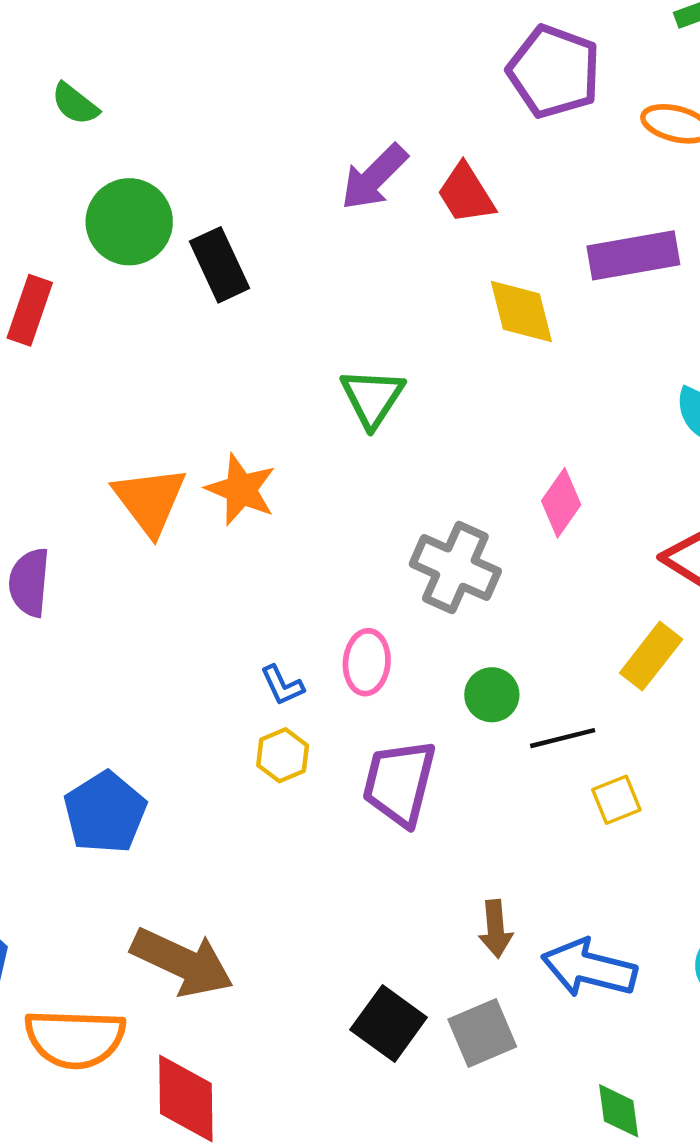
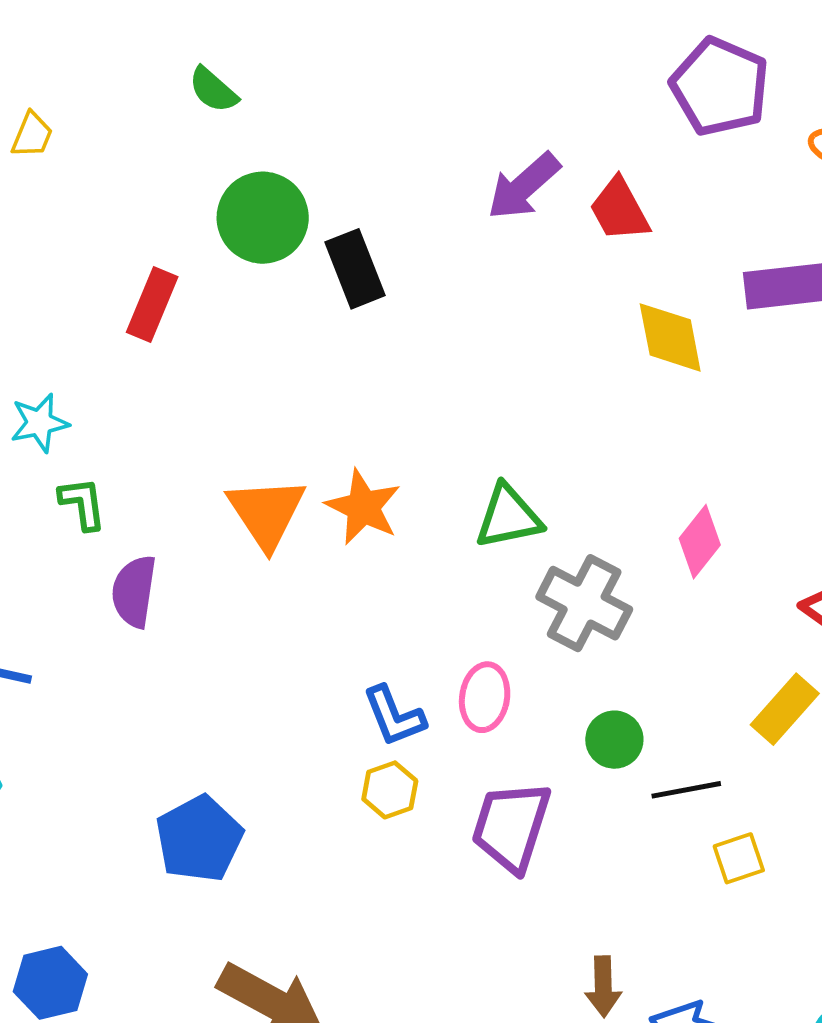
green triangle: (372, 398) -> (508, 517), moved, turned 42
blue L-shape: (282, 685) -> (394, 716), size x1.4

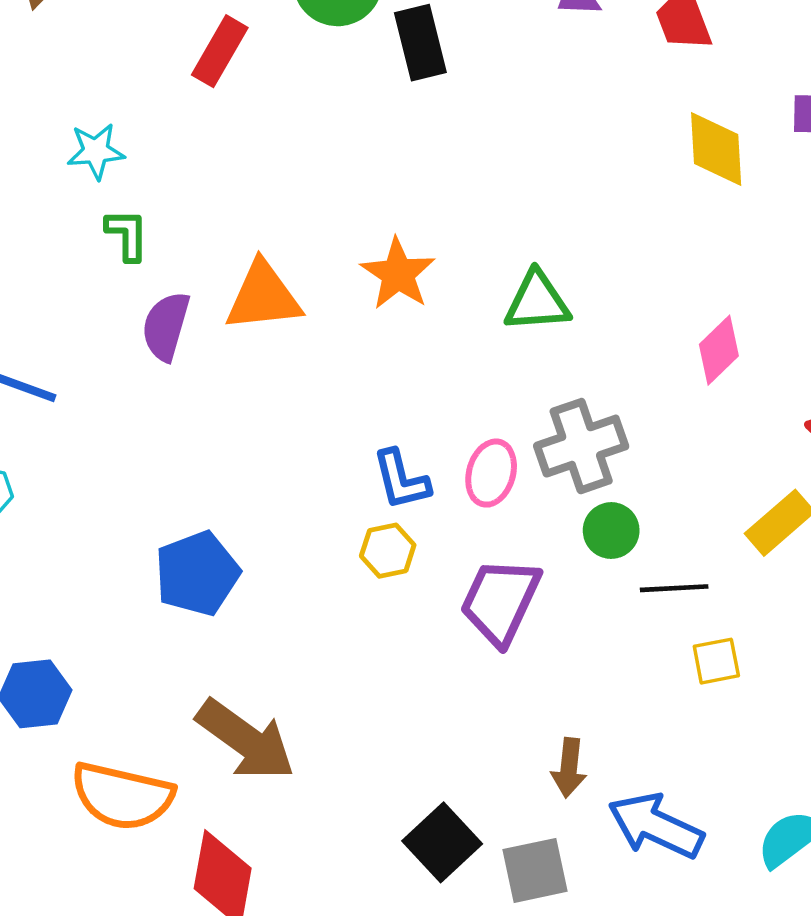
orange triangle: (266, 513) -> (263, 297), moved, turned 50
gray cross: (584, 603) -> (581, 446), moved, turned 36

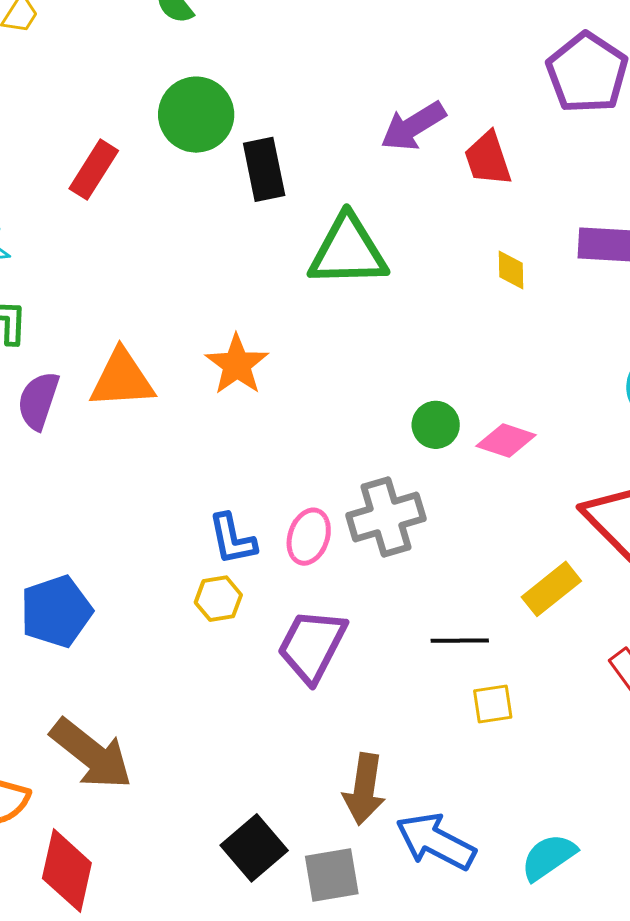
yellow diamond: (716, 149) -> (511, 270), size x0.6
green triangle: (537, 302) -> (348, 251), moved, size x1.4
pink diamond: (719, 350) -> (506, 441), turned 60
green circle: (611, 531) -> (436, 425), moved
brown arrow: (569, 768) -> (364, 789), size x1.4

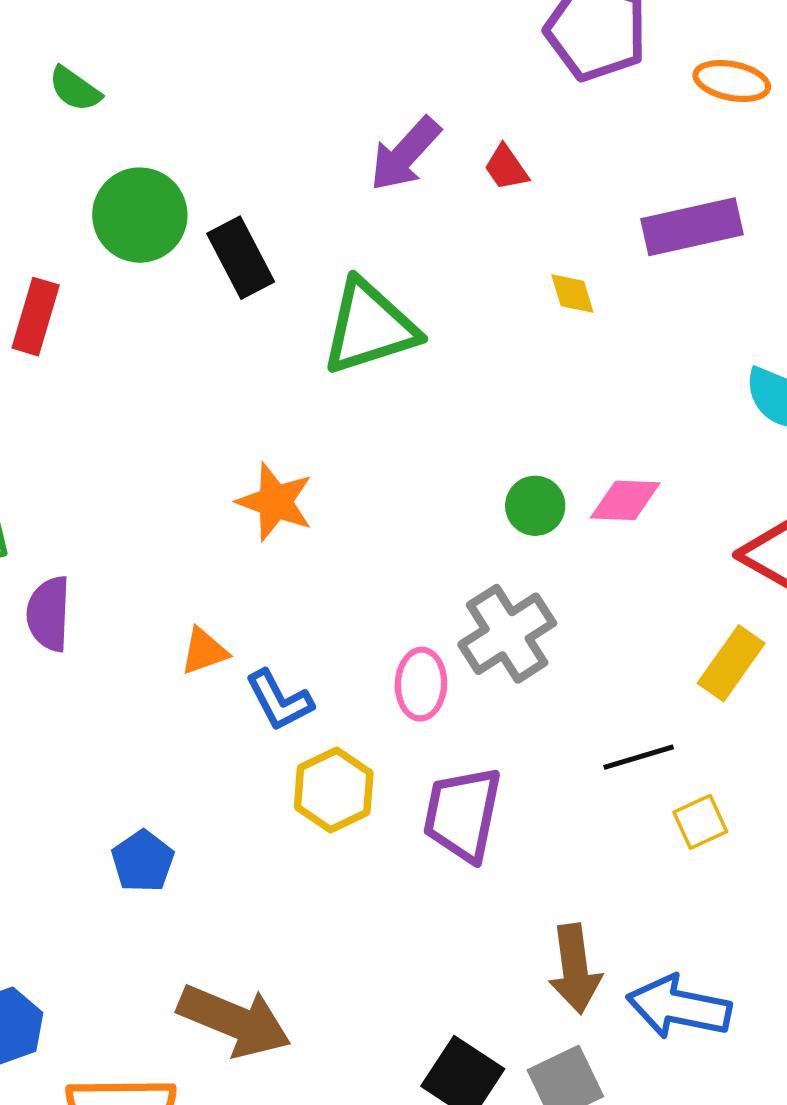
red trapezoid: (488, 159) -> (506, 168), size x0.7
orange triangle: (122, 379) -> (204, 651), moved, size x0.6
blue L-shape: (232, 539) -> (279, 700), moved
yellow hexagon: (218, 599) -> (334, 790), size x1.4
blue pentagon: (56, 611) -> (143, 861), size x0.7

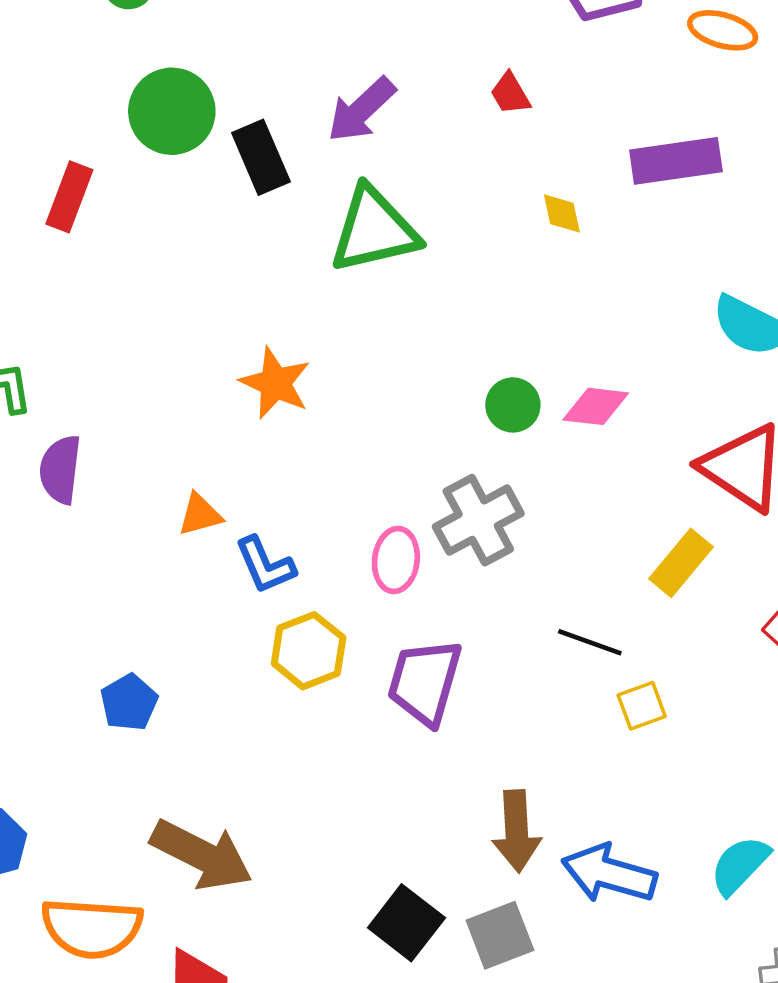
purple arrow: (405, 154) -> (361, 110), moved
black line: (639, 757) -> (590, 642), turned 32

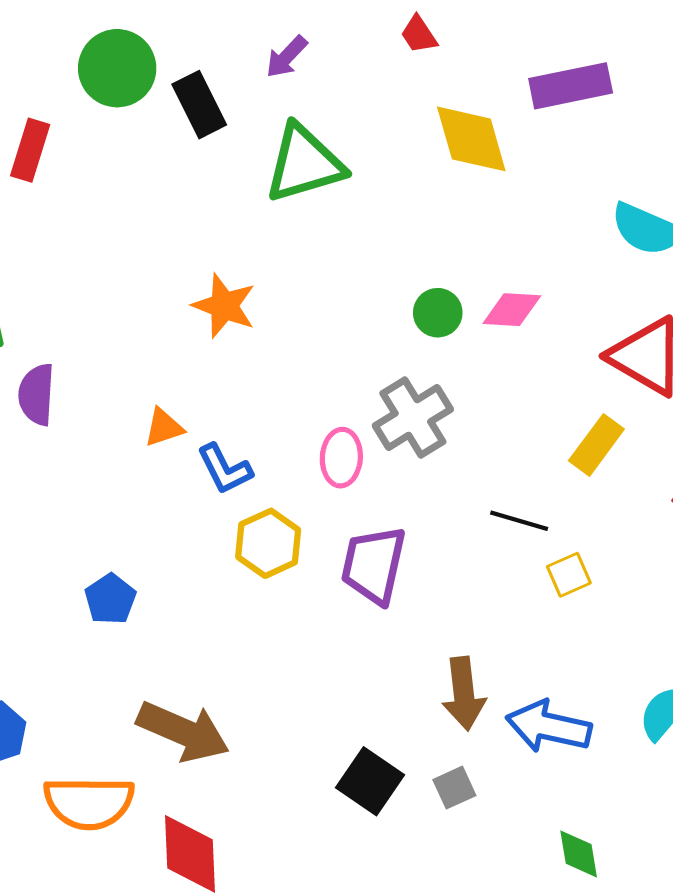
purple arrow: (361, 110) -> (287, 57), size x0.7
yellow diamond: (562, 213) -> (471, 139), size x2.0
gray square: (500, 935) -> (454, 788), size x0.7

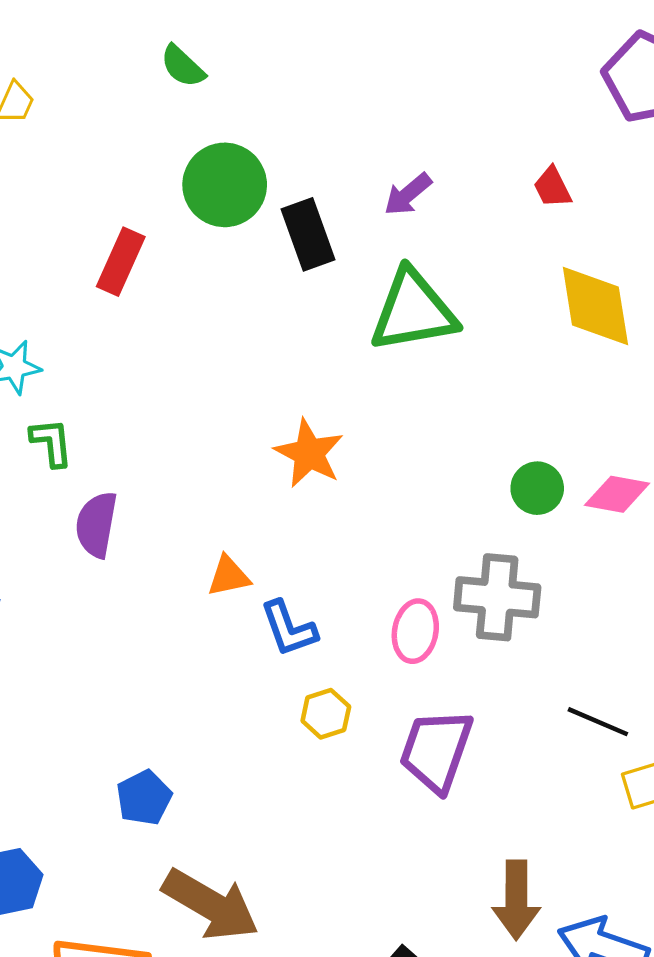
gray cross: (413, 417) -> (497, 597), turned 30
yellow hexagon: (268, 543) -> (326, 714), size x0.7
blue pentagon: (110, 599) -> (144, 798), moved

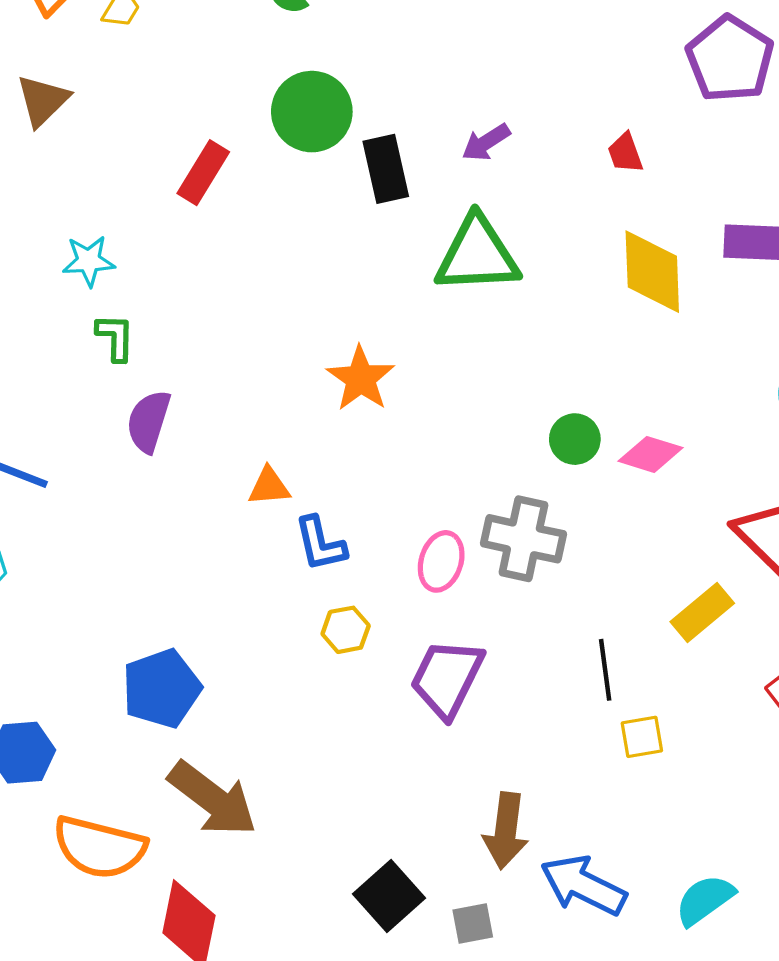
black line: (598, 722) -> (605, 670), turned 52
blue pentagon: (144, 798) -> (162, 688), size x1.5

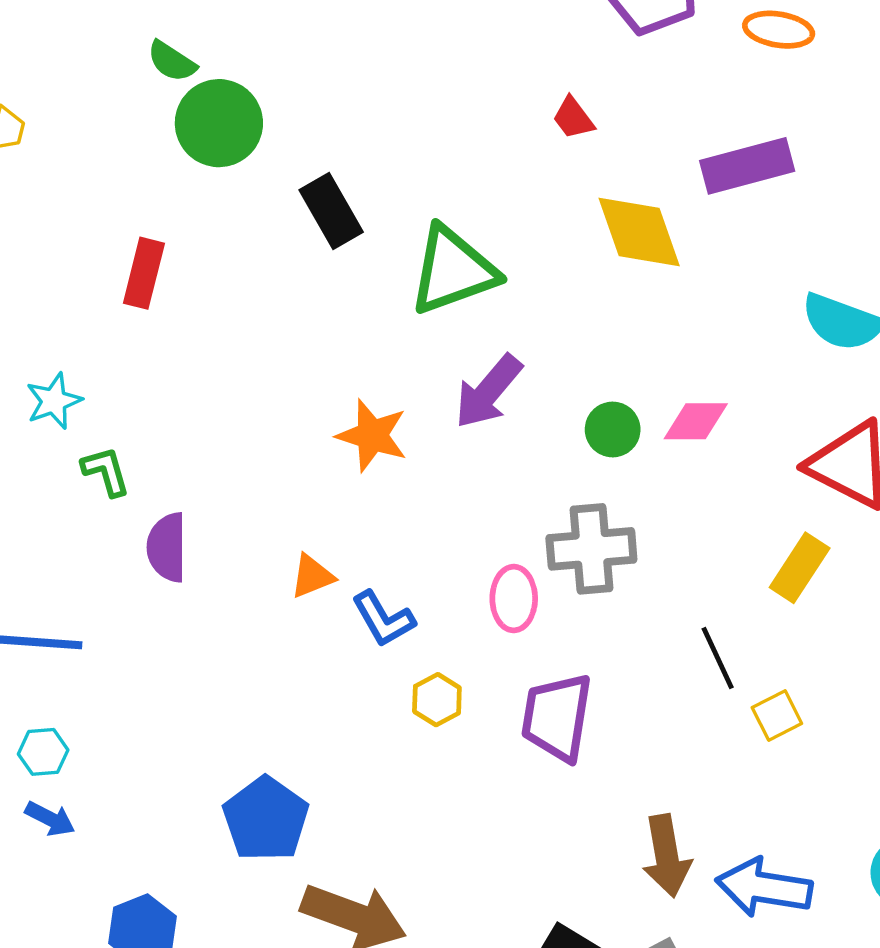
green circle: (312, 112) -> (219, 123), moved
purple arrow: (486, 142) -> (488, 392), moved, size x1.5

